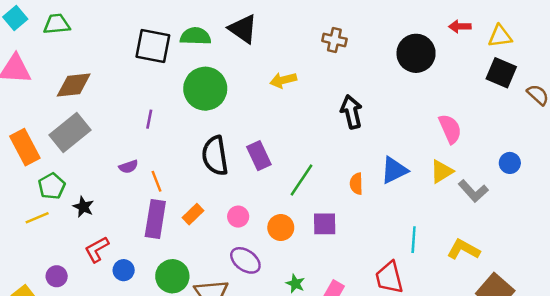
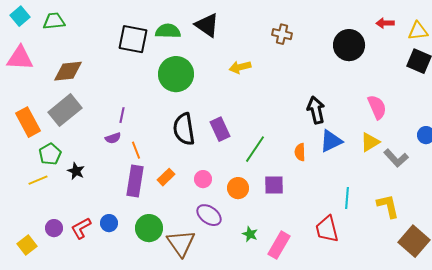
black arrow: (351, 112) -> (316, 110), moved
purple line: (149, 119) -> (122, 115), moved
red L-shape: (97, 249) -> (81, 228), moved
yellow L-shape: (464, 249) -> (388, 206), turned 48

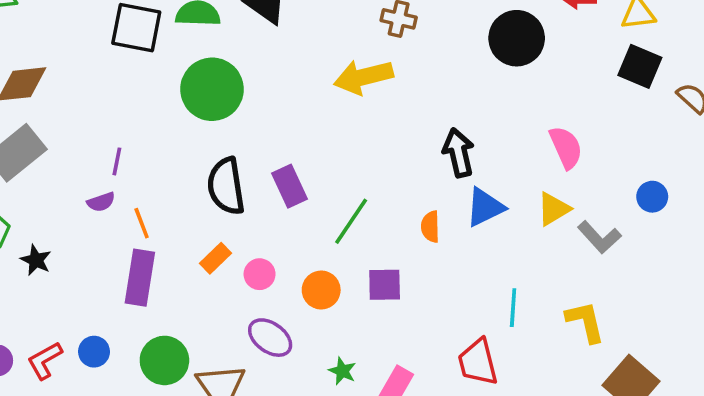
yellow arrow: (240, 67) -> (363, 77), moved, size x1.5
orange rectangle: (166, 177) -> (216, 258), moved

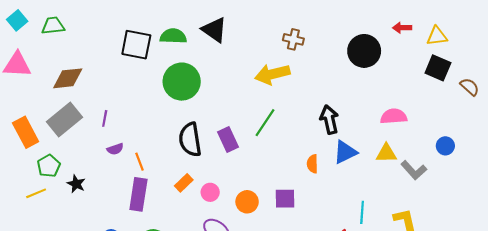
pink semicircle: (566, 147) -> (394, 116), turned -70
purple line: (117, 161) -> (105, 118), moved
yellow triangle: (554, 209) -> (386, 153), turned 30
green line: (351, 221) -> (265, 123), moved

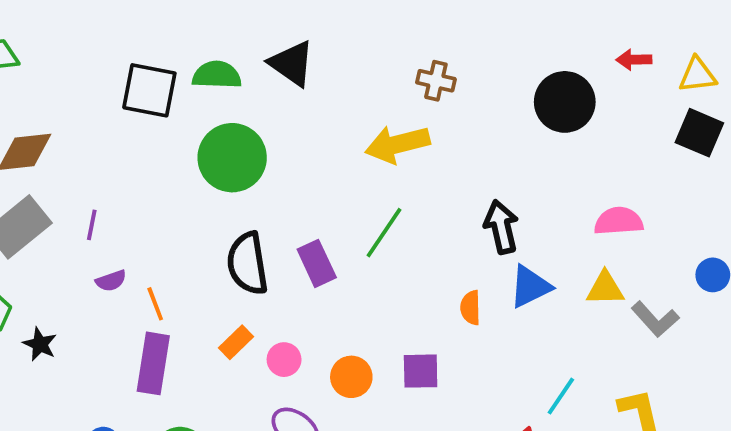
cyan line: (362, 212) -> (561, 396), turned 30

